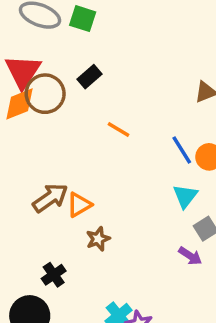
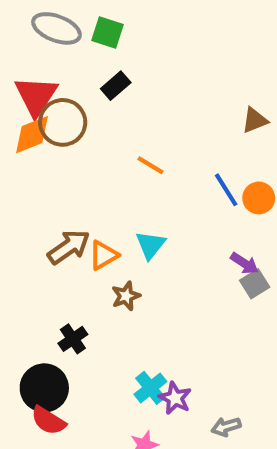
black rectangle: (90, 77) -> (116, 86), moved
cyan triangle: (185, 196) -> (150, 245), moved
purple arrow: (190, 256) -> (244, 263), moved

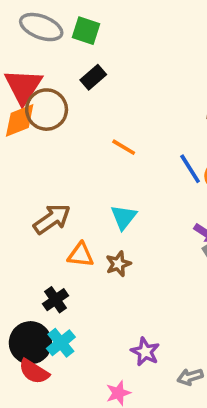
orange triangle: (103, 255) -> (81, 255), moved, turned 36
brown star: (126, 296) -> (118, 264), moved
cyan cross: (150, 388) -> (61, 343), moved

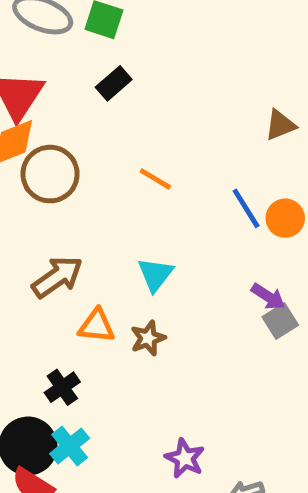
brown circle: (47, 110) -> (50, 174), moved

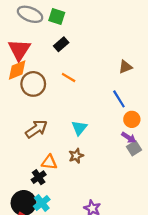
brown triangle: (280, 125) -> (125, 67), moved
orange line: (155, 179) -> (69, 78), moved
orange circle: (285, 218) -> (132, 119), moved
orange triangle: (97, 326) -> (49, 162), moved

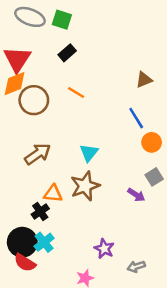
purple arrow: (129, 138) -> (136, 195), moved
brown star: (76, 156) -> (85, 186), size x1.6

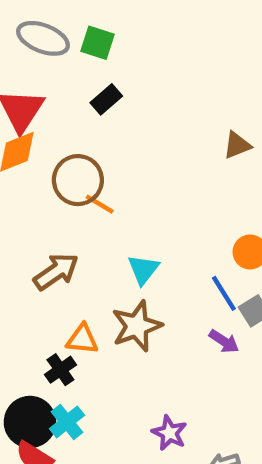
orange line: (76, 92) -> (100, 204), moved
brown circle: (34, 100) -> (78, 180), moved
blue line: (136, 118) -> (224, 293), moved

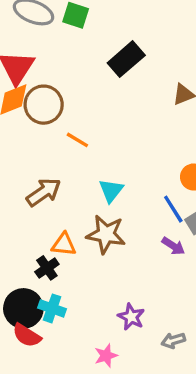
black rectangle: (106, 99) -> (126, 59), moved, size x1.5
brown circle: (78, 180) -> (44, 105), moved
brown star: (137, 326) -> (106, 234), turned 30
cyan cross: (67, 422) -> (52, 308), turned -32

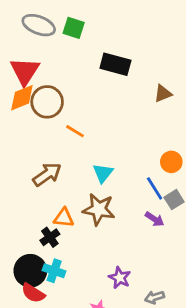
black rectangle: (126, 59) -> (115, 64), turned 56

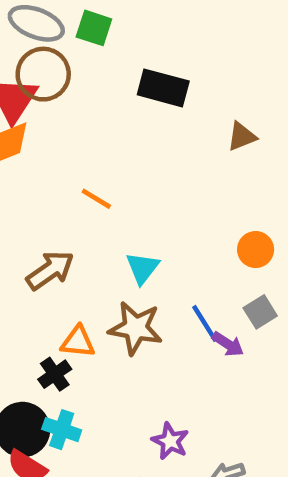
brown circle: (47, 102) -> (43, 74), moved
blue line: (155, 188) -> (205, 323), moved

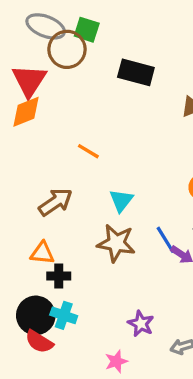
brown circle: (43, 74) -> (67, 49), moved
orange triangle: (78, 342) -> (42, 253), moved
black cross: (55, 374) -> (59, 276), turned 35

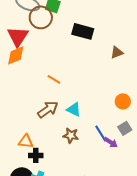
cyan triangle: (121, 200) -> (74, 109), turned -42
brown arrow: (55, 202) -> (48, 109), moved
brown star: (116, 243) -> (71, 135), size x0.7

